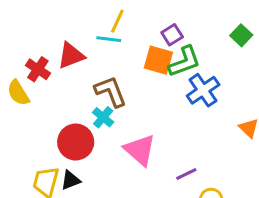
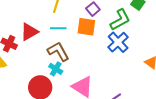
cyan line: (109, 39) -> (58, 28), moved
green L-shape: (185, 62) -> (120, 20), moved

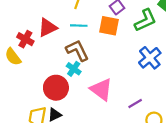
blue cross: (118, 42) -> (150, 58), moved

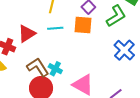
brown L-shape: (77, 50) -> (38, 67), moved

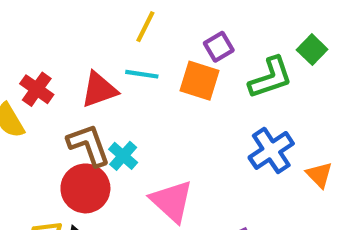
red triangle: (27, 34) -> (99, 90), moved

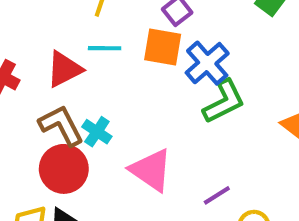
green L-shape: (270, 78) -> (224, 102), moved
blue cross: (271, 150) -> (207, 63), moved

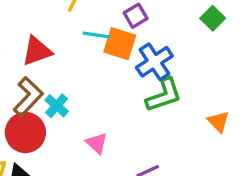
cyan line: (105, 48) -> (96, 35), moved
brown L-shape: (61, 125) -> (28, 97), turned 63
pink triangle: (151, 170) -> (97, 143), size x0.6

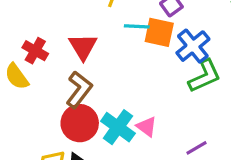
red triangle: (37, 51) -> (83, 47), turned -36
cyan cross: (57, 106) -> (118, 127), moved, size x1.5

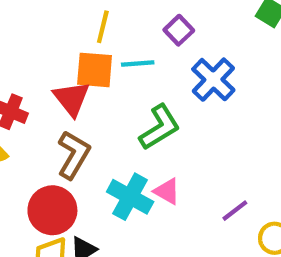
orange square: (159, 32) -> (95, 70), moved
green L-shape: (205, 76) -> (160, 127), moved
red circle: (80, 123) -> (52, 210), moved

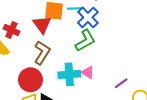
blue cross: (213, 80) -> (88, 17), moved
cyan cross: (130, 197) -> (69, 74), turned -35

